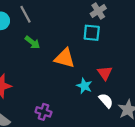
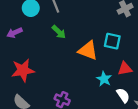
cyan square: (92, 33) -> (112, 41), moved
red triangle: (105, 73) -> (125, 69), turned 48

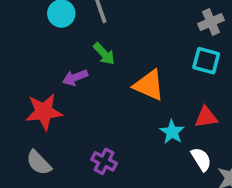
purple arrow: (15, 33) -> (75, 77), moved
cyan square: (112, 41) -> (206, 61), moved

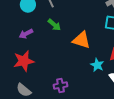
purple arrow: (75, 77) -> (26, 34), moved
purple cross: (104, 161) -> (60, 86), turned -32

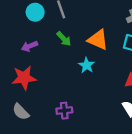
orange triangle: (81, 40) -> (98, 40), moved
cyan star: (97, 65) -> (87, 65), moved

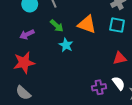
cyan star: (87, 65) -> (66, 45), moved
purple cross: (64, 111) -> (99, 87), moved

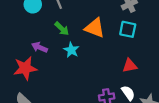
purple arrow: (27, 34) -> (39, 47), moved, turned 48

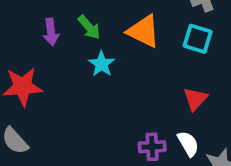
purple arrow: (39, 47) -> (51, 32), moved, turned -126
red triangle: (130, 66) -> (195, 99), turned -42

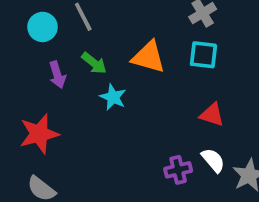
red triangle: (195, 99) -> (212, 115), turned -44

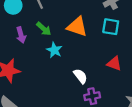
white semicircle: (213, 160) -> (80, 76), moved

